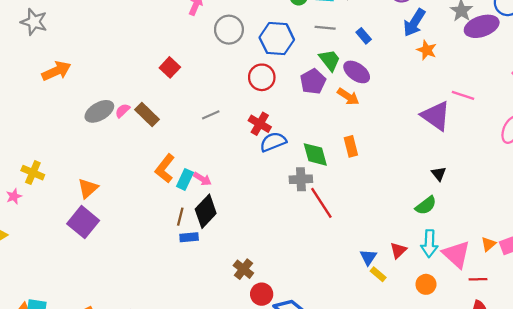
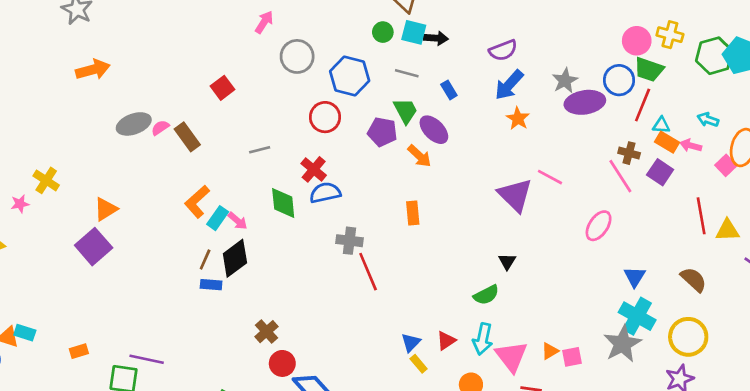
purple pentagon: (313, 81) -> (382, 132), turned 30
green diamond: (315, 154) -> (283, 203), moved

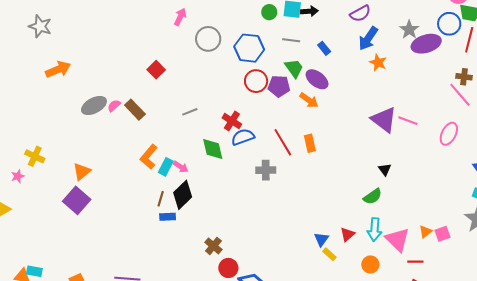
red circle: (325, 117) -> (256, 81), moved
pink line: (550, 177) -> (408, 121), moved
red line: (368, 272) -> (283, 142), moved

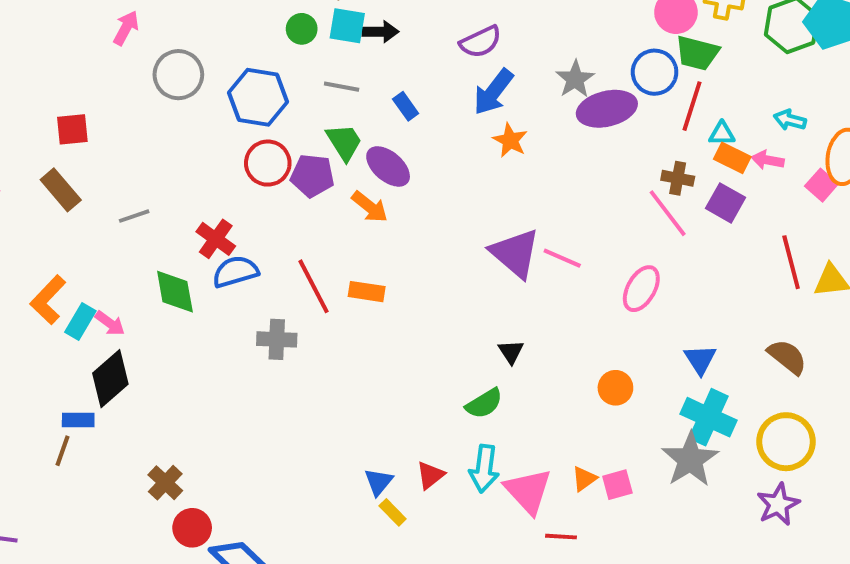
red square: (156, 70) -> (72, 129), turned 36
brown rectangle: (135, 110) -> (61, 190), moved
orange rectangle: (310, 143) -> (367, 292), turned -72
brown line: (161, 199) -> (63, 451), moved
orange circle: (370, 264) -> (615, 388), moved

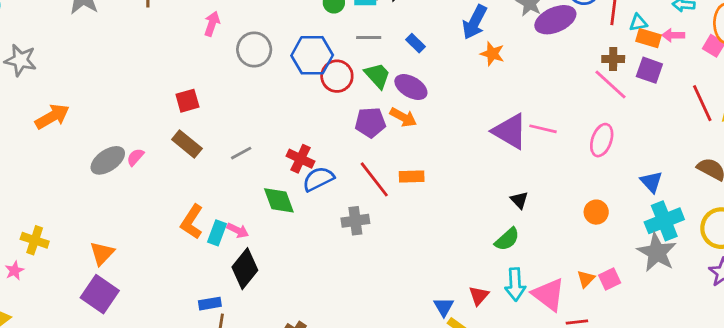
red circle: (268, 163) -> (337, 76), moved
purple pentagon: (312, 176) -> (370, 123), moved
cyan cross: (708, 417) -> (664, 221), turned -36
blue rectangle: (78, 420) -> (210, 304), moved

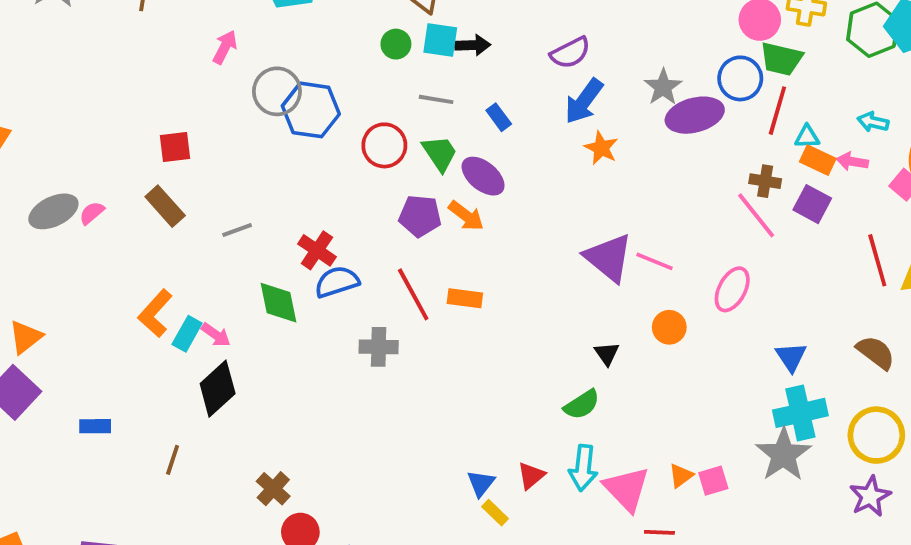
blue hexagon: (312, 55) -> (311, 110), moved
orange circle: (596, 212) -> (669, 327), moved
blue rectangle: (210, 304) -> (95, 426), moved

